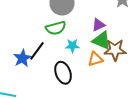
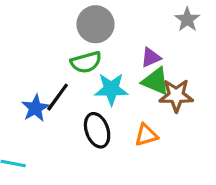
cyan star: (72, 46) -> (111, 89), size x1.5
orange triangle: (95, 59) -> (146, 135), moved

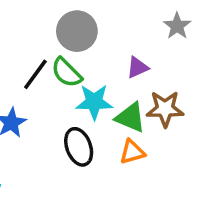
green semicircle: (86, 62) -> (67, 73), turned 60
green triangle: (156, 81) -> (130, 117), moved
black line: (58, 97) -> (35, 74), moved

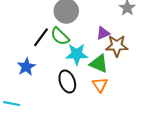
brown star: (165, 109) -> (117, 46), moved
orange triangle: (132, 152) -> (100, 85), turned -49

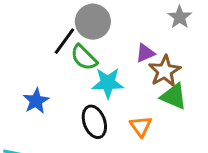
black line: (41, 37) -> (64, 41), moved
brown star: (117, 46) -> (165, 71), turned -30
green triangle: (99, 64) -> (174, 96), moved

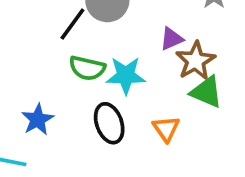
green semicircle: (84, 58) -> (87, 68), moved, turned -32
blue star: (36, 101) -> (38, 120), moved

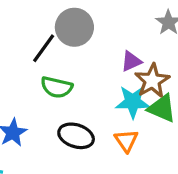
cyan star: (126, 75) -> (133, 102), moved
black ellipse: (109, 123) -> (76, 136), turned -52

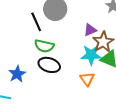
black line: (44, 48) -> (36, 22), turned -60
black ellipse: (76, 136) -> (49, 65), moved

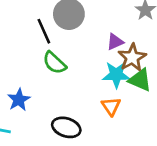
green semicircle: (44, 46) -> (54, 63), turned 30
black ellipse: (49, 65) -> (66, 127), moved

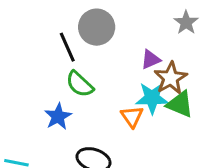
blue star: (19, 100) -> (58, 117), moved
orange triangle: (111, 106) -> (132, 117), moved

